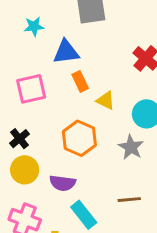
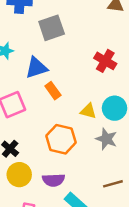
yellow triangle: (106, 100) -> (88, 111), moved

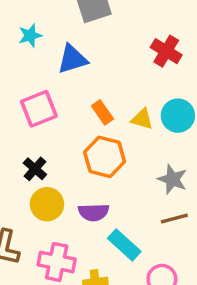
orange rectangle: (53, 91) -> (102, 112), moved
gray star: (106, 139) -> (172, 179), moved

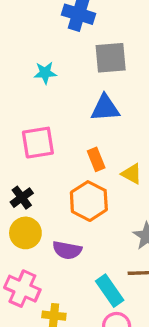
blue triangle: (72, 59) -> (105, 108), moved
cyan rectangle: (124, 245) -> (110, 291), moved

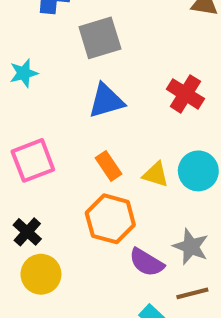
purple semicircle: (67, 250) -> (146, 262), moved, turned 32

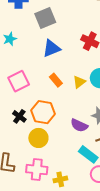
yellow triangle: (156, 174) -> (79, 82), turned -48
orange hexagon: (110, 219) -> (43, 112), moved
yellow circle: (41, 274) -> (38, 138), moved

